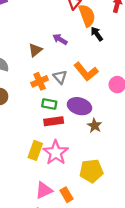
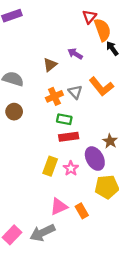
purple ellipse: (79, 106) -> (95, 159), moved, turned 45
pink star: (56, 153) -> (71, 168), size x0.6

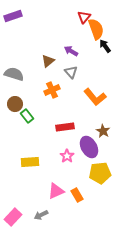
orange L-shape: (101, 87) -> (95, 97), moved
gray triangle: (75, 92) -> (71, 72), moved
green rectangle: (64, 119) -> (27, 116), moved, turned 40
yellow rectangle: (50, 166) -> (30, 162), moved, turned 66
gray arrow: (42, 233) -> (41, 215), size x0.6

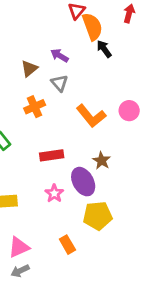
pink triangle: (56, 191) -> (19, 247), moved

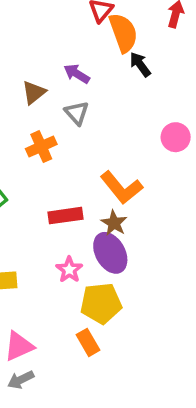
pink circle: (129, 111) -> (176, 137), moved
orange L-shape: (91, 116) -> (121, 188), moved
brown star: (102, 161) -> (114, 223), moved
yellow pentagon: (98, 216) -> (101, 303), moved

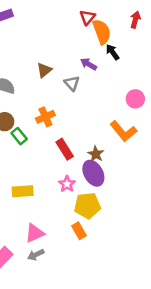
purple arrow: (77, 74) -> (89, 64), moved
orange cross: (41, 147) -> (45, 117), moved
orange L-shape: (121, 188) -> (123, 131), moved
red rectangle: (66, 216) -> (65, 149), turned 66

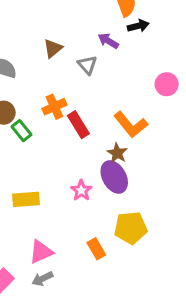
black arrow: (113, 52) -> (138, 26), turned 112
orange L-shape: (123, 131) -> (131, 125), moved
red rectangle: (65, 149) -> (78, 125), moved
yellow pentagon: (87, 206) -> (131, 228), moved

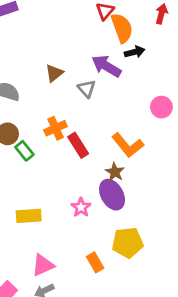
purple arrow: (108, 41) -> (106, 66), size x1.5

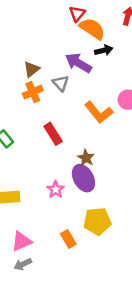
orange semicircle: (122, 28) -> (92, 29), turned -36
orange cross: (56, 128) -> (33, 92), moved
orange L-shape: (128, 145) -> (99, 112), moved

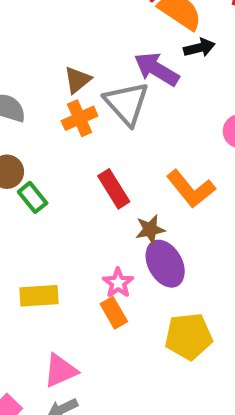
gray triangle: (61, 83) -> (127, 103), size x1.6
orange L-shape: (99, 112) -> (191, 189), moved
brown star: (86, 158) -> (150, 229), moved, turned 30
orange rectangle: (68, 239) -> (114, 313), moved

